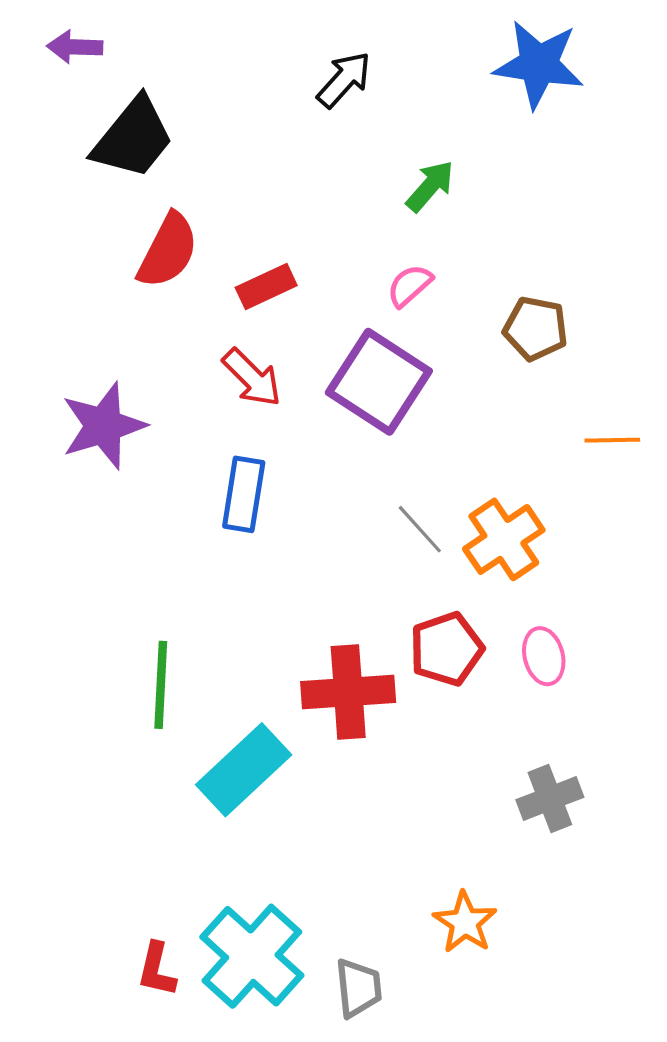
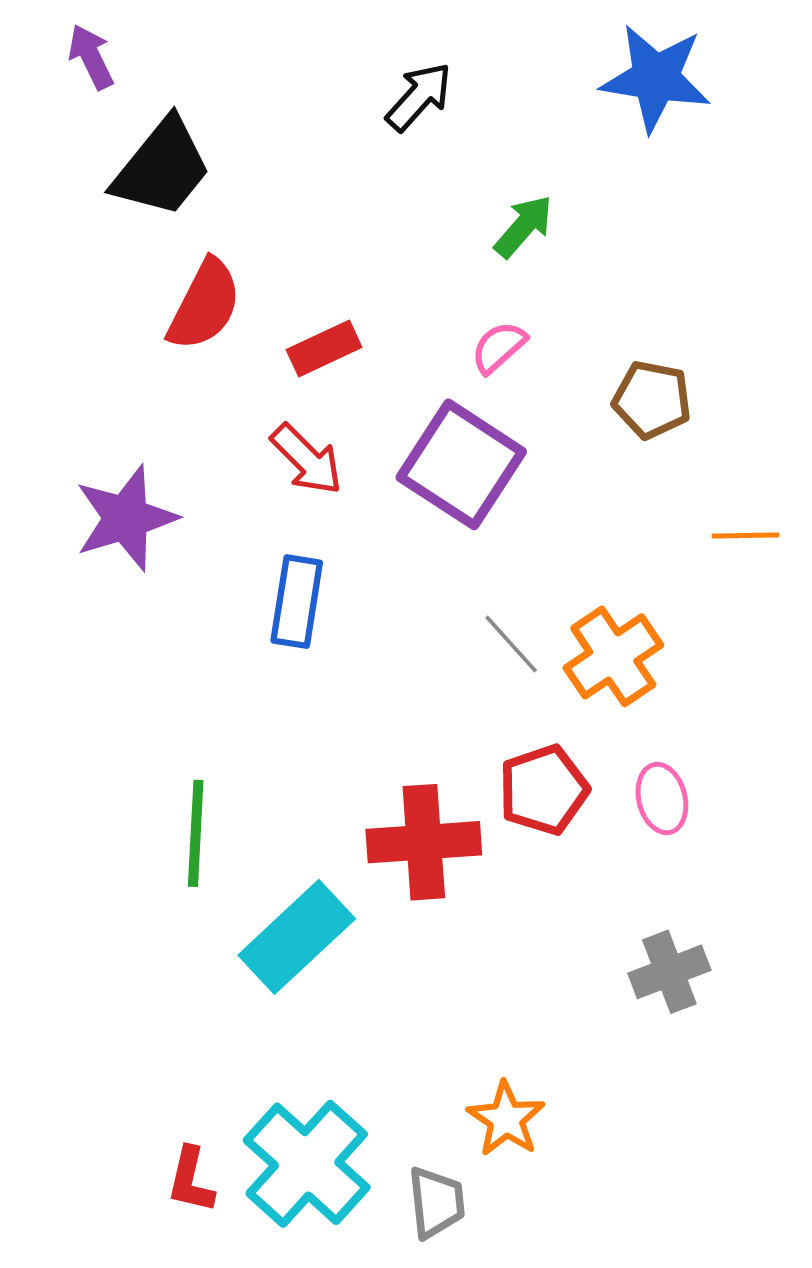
purple arrow: (75, 47) -> (91, 57), turned 62
orange star: (465, 922) -> (506, 1119), moved

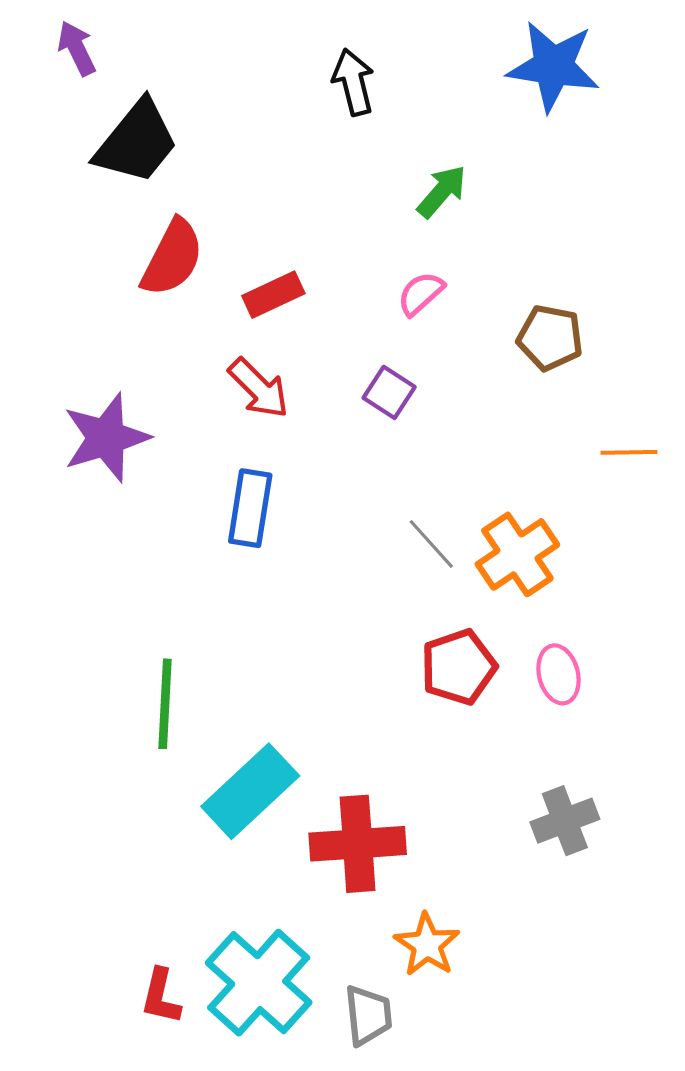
black arrow: (419, 97) -> (353, 82), turned -56
purple square: (461, 464) -> (389, 392), size x0.5
red cross: (424, 842) -> (358, 844), moved

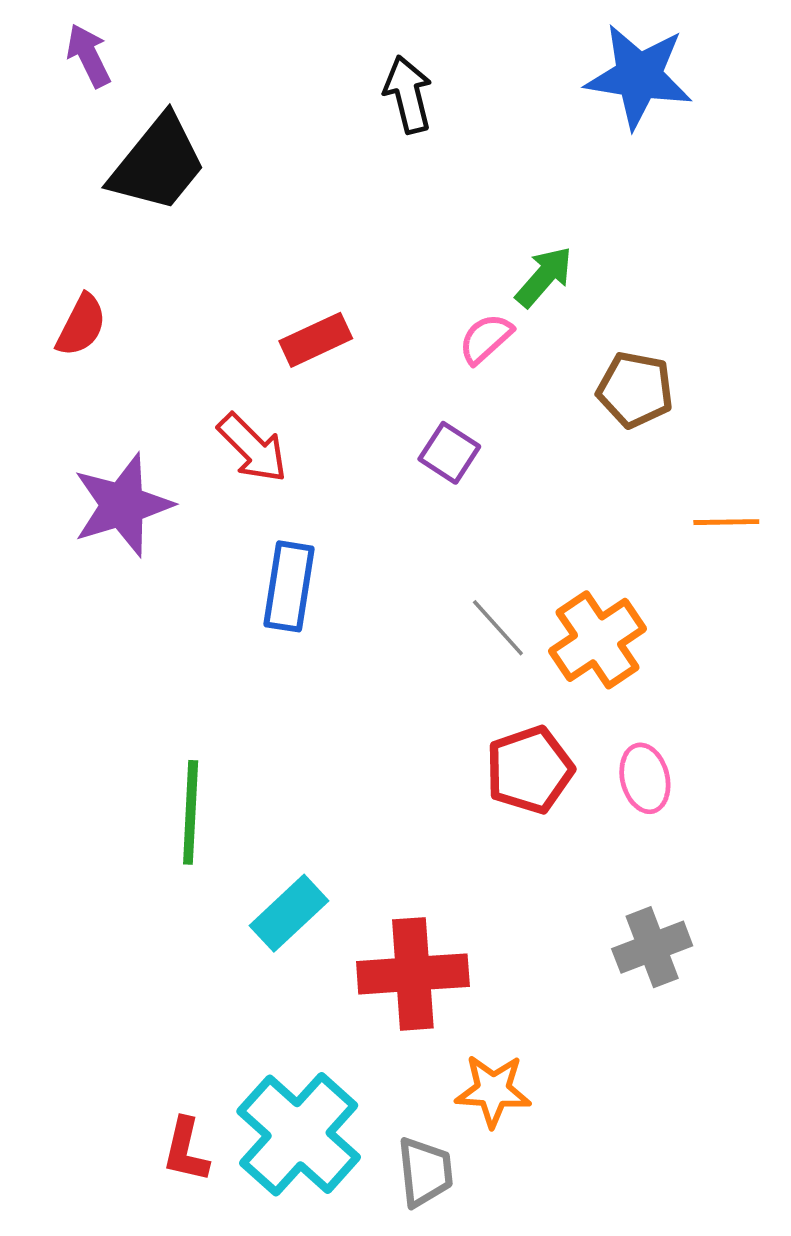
green arrow: (442, 191) -> (544, 277), moved
red semicircle: (172, 258) -> (81, 325), moved, size x0.7
red arrow: (259, 388) -> (253, 448), moved
cyan rectangle: (250, 791) -> (289, 913), size x0.7
orange star: (427, 945) -> (493, 1091), turned -30

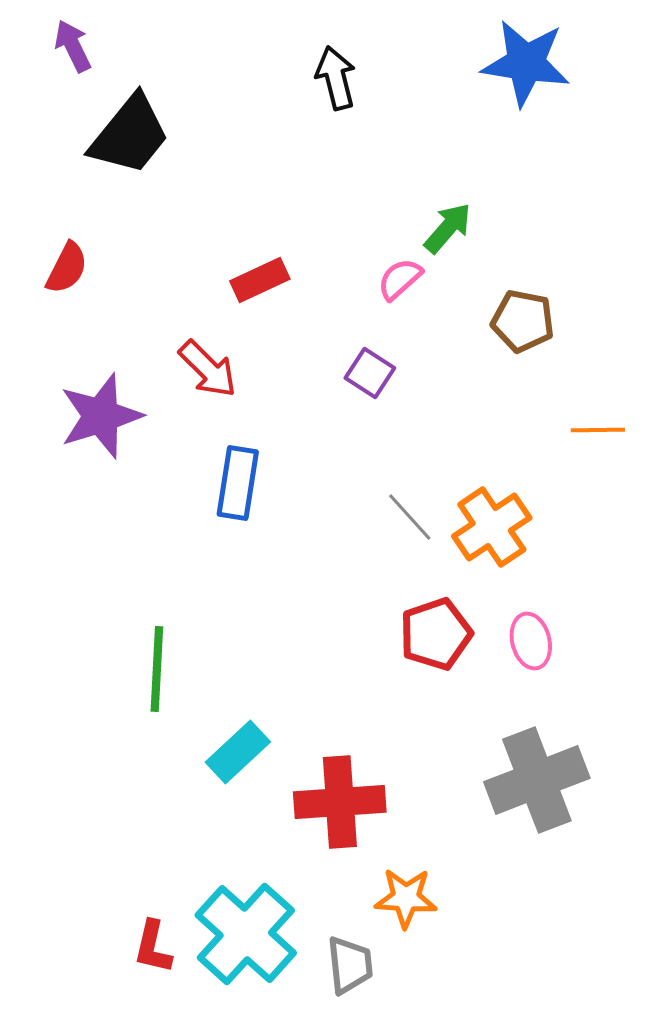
gray cross: (652, 947) -> (537, 780), size x1.6

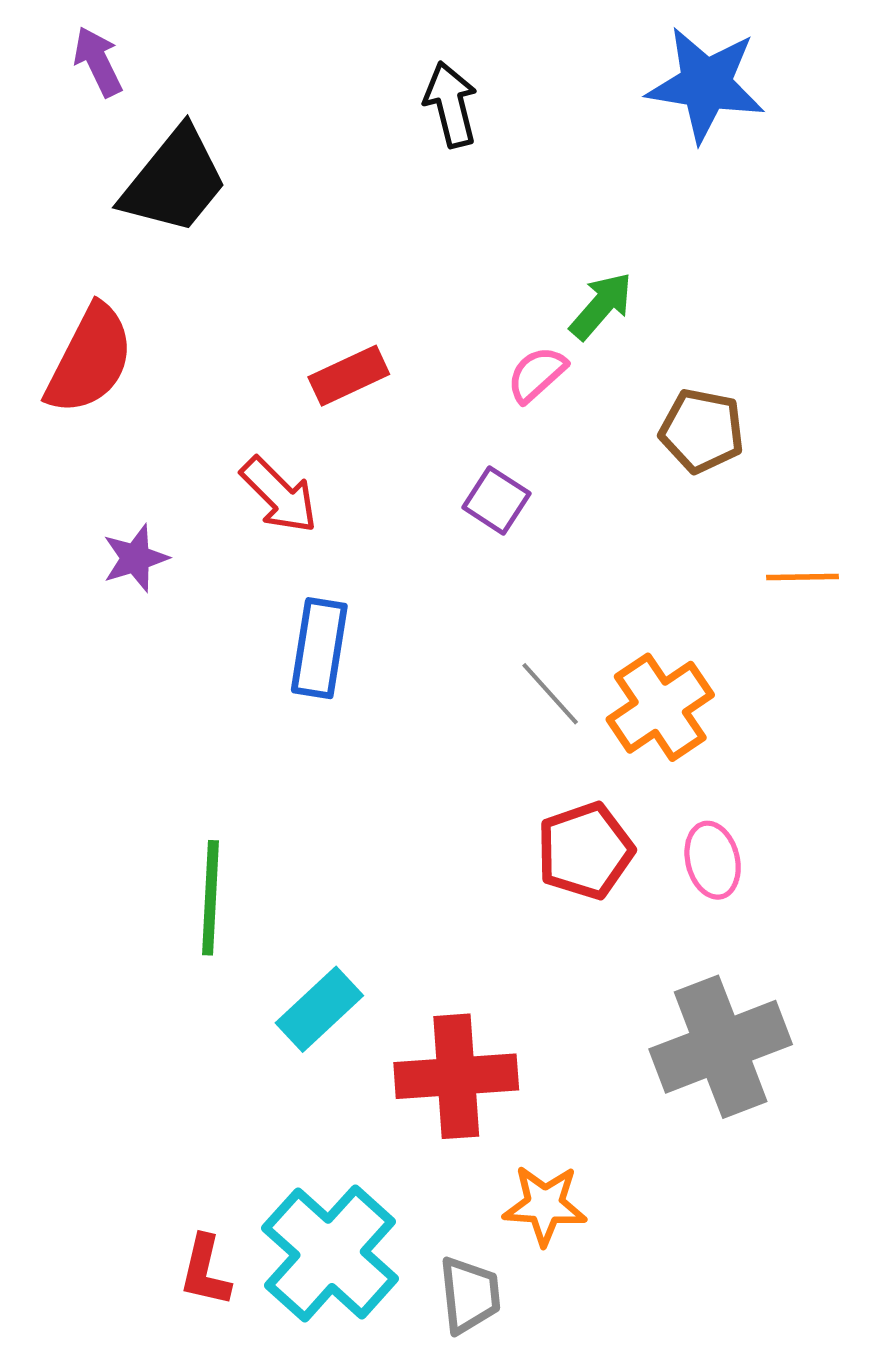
red semicircle: (67, 268) -> (90, 360), size x1.6
purple star: (101, 416) -> (135, 558), size x0.6

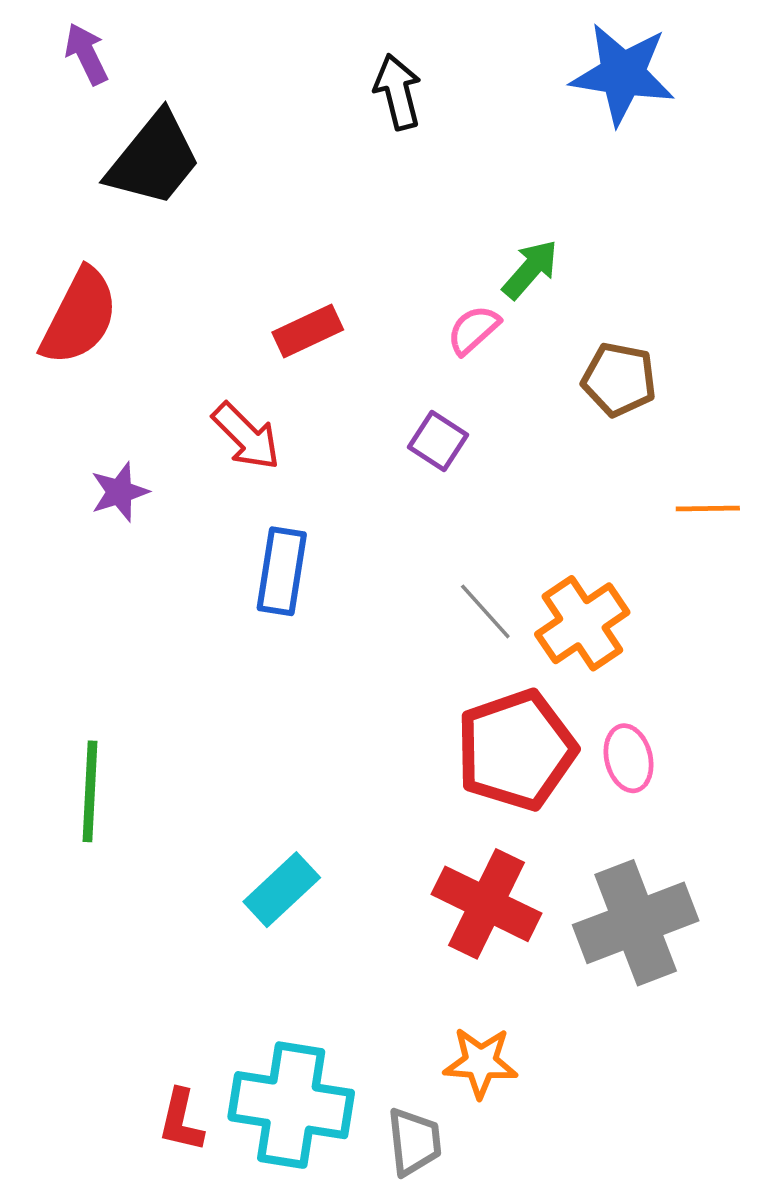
red pentagon: (585, 851) -> (516, 750), size x1.4
green line: (211, 898) -> (90, 791), moved
red cross: (456, 1076) -> (486, 904), moved, turned 30
cyan cross: (330, 1253) -> (291, 1105), turned -33

